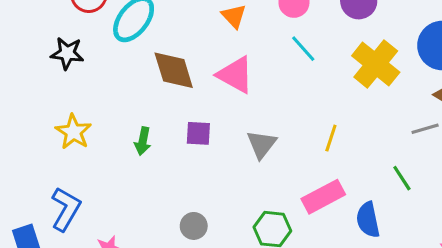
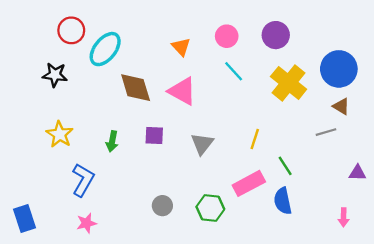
green line: (402, 178) -> (285, 166), moved
blue L-shape: (66, 209) -> (83, 180), moved
gray circle: (194, 226) -> (162, 206), moved

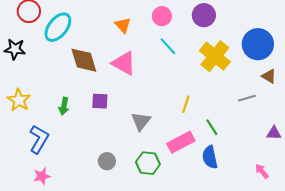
brown triangle: (341, 106) -> (269, 76), moved
gray triangle: (202, 144) -> (141, 121), moved
pink arrow: (344, 217) -> (262, 171), turned 140

